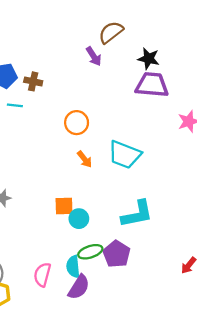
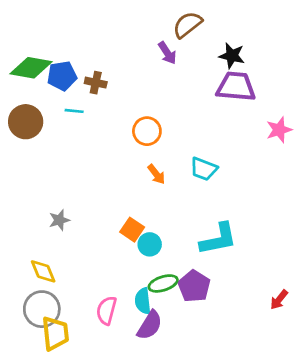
cyan trapezoid: (125, 155) -> (204, 169), size x0.7
orange square: (64, 206) -> (132, 230), turned 36

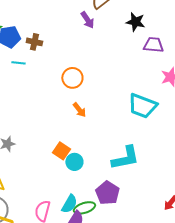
purple trapezoid: (236, 87) -> (153, 45), moved, size x0.7
cyan trapezoid: (204, 169) -> (142, 106), moved, size x1.4
green ellipse: (163, 283) -> (84, 208), moved
cyan semicircle: (143, 301) -> (69, 204), turned -144

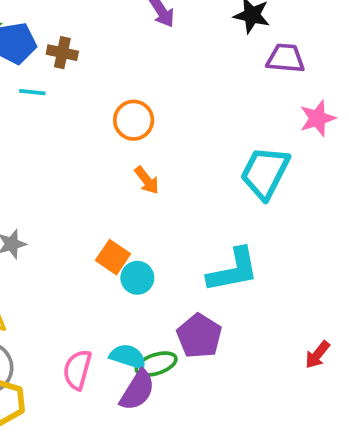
cyan trapezoid: (142, 106) -> (265, 173), turned 96
cyan semicircle: (69, 204) -> (128, 357), turned -102

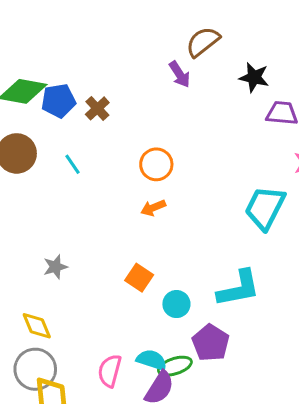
brown cross: (62, 53) -> (97, 108), turned 35
cyan line: (32, 92) -> (72, 164), moved, turned 50
orange arrow: (147, 180) -> (153, 208), moved, turned 105
cyan circle: (137, 278) -> (176, 304), moved

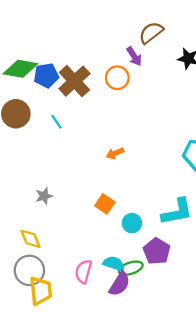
brown cross: (97, 108) -> (74, 81), size x1.8
orange circle: (156, 164) -> (117, 78), moved

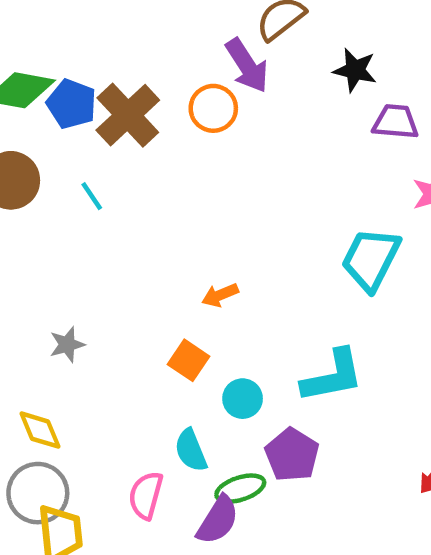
purple arrow: (134, 56) -> (247, 66), size x1.4
blue pentagon: (46, 75) -> (72, 104), turned 30
orange arrow: (115, 153) -> (220, 295), moved
cyan semicircle: (114, 264) -> (191, 450), moved, turned -130

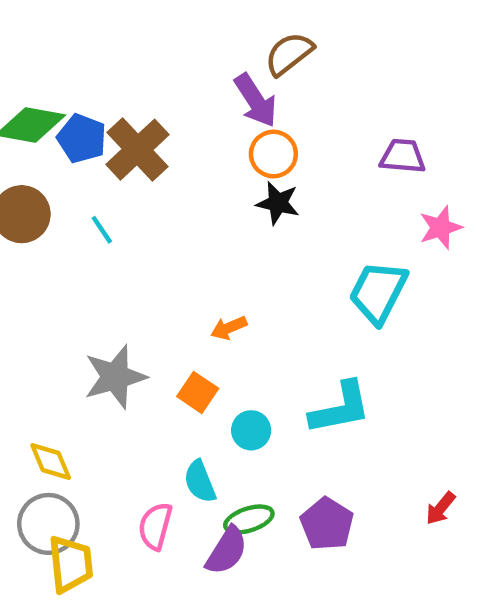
black star: (355, 70) -> (278, 203), moved
orange circle: (213, 108) -> (273, 154), moved
gray star: (67, 345) -> (115, 377), moved, size x1.8
purple pentagon: (292, 455) -> (327, 524), moved

